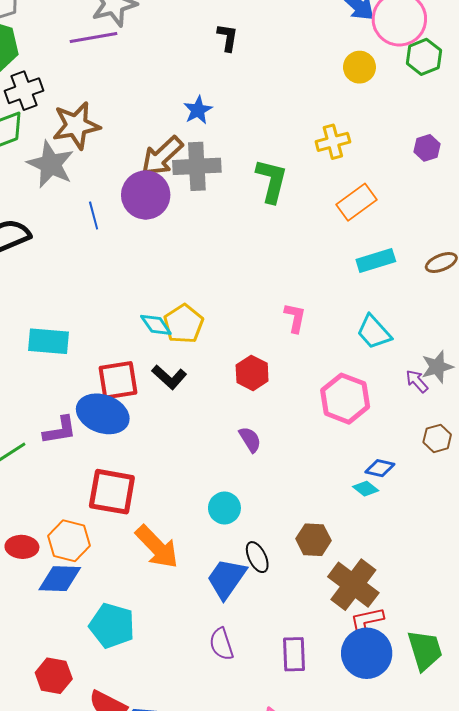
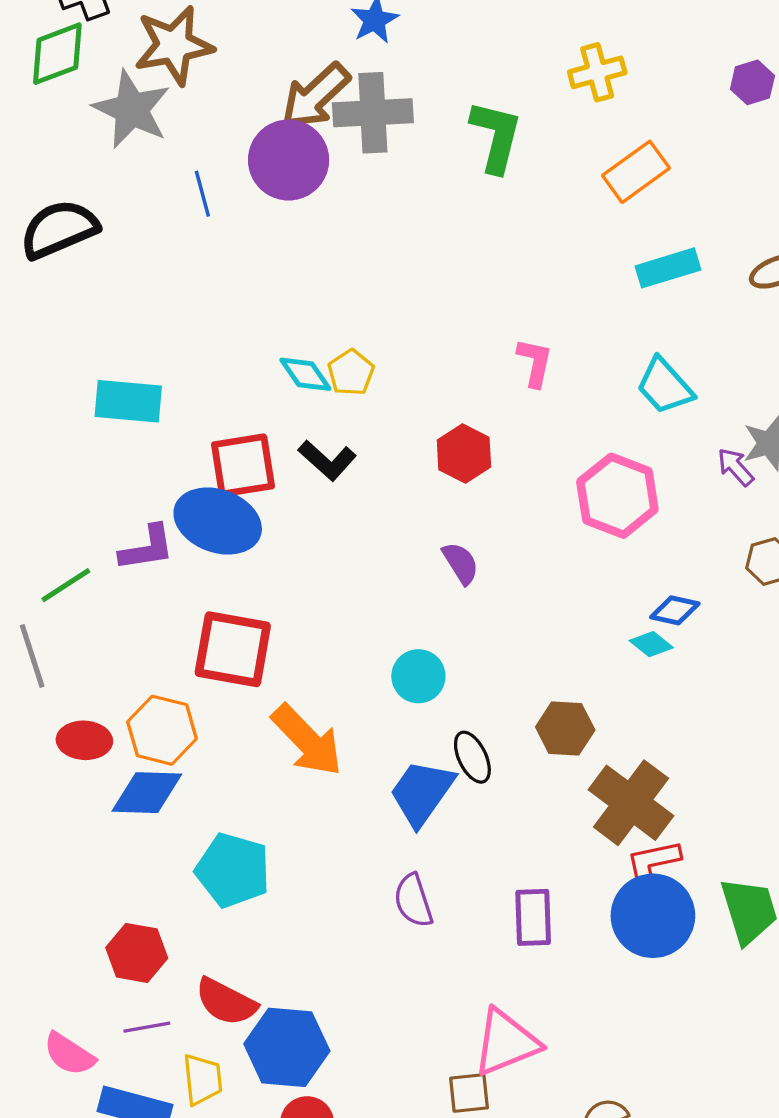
yellow pentagon: (184, 324) -> (351, 373), size x0.7

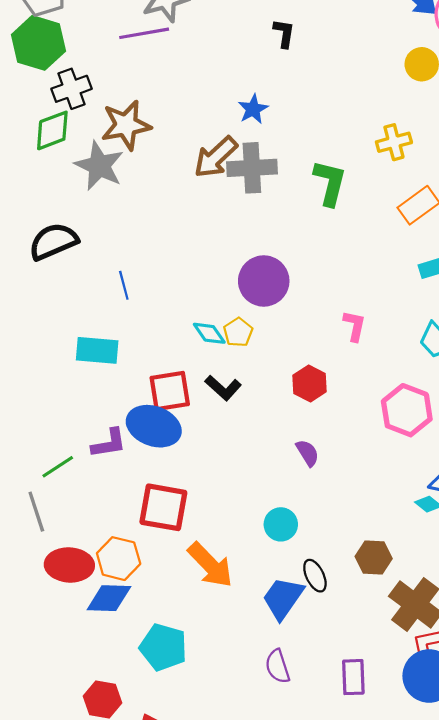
purple circle: (289, 160) -> (264, 281), moved
blue line: (202, 194) -> (124, 285), moved
red ellipse: (84, 740) -> (69, 565), size x1.4

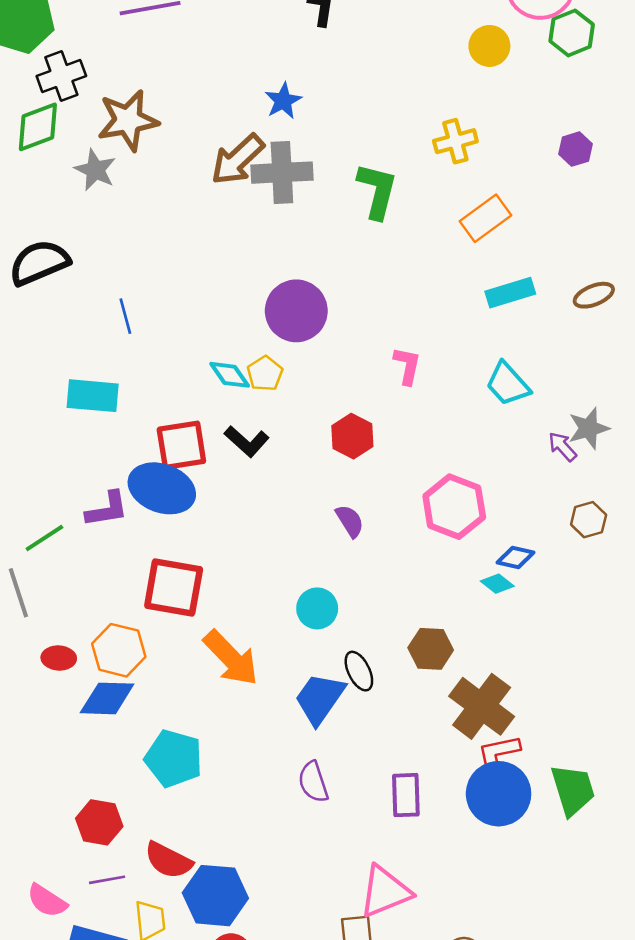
gray star: (99, 166) -> (95, 170), size x0.7
pink hexagon: (407, 410) -> (454, 507), moved
red ellipse: (69, 565) -> (59, 658), size x0.6

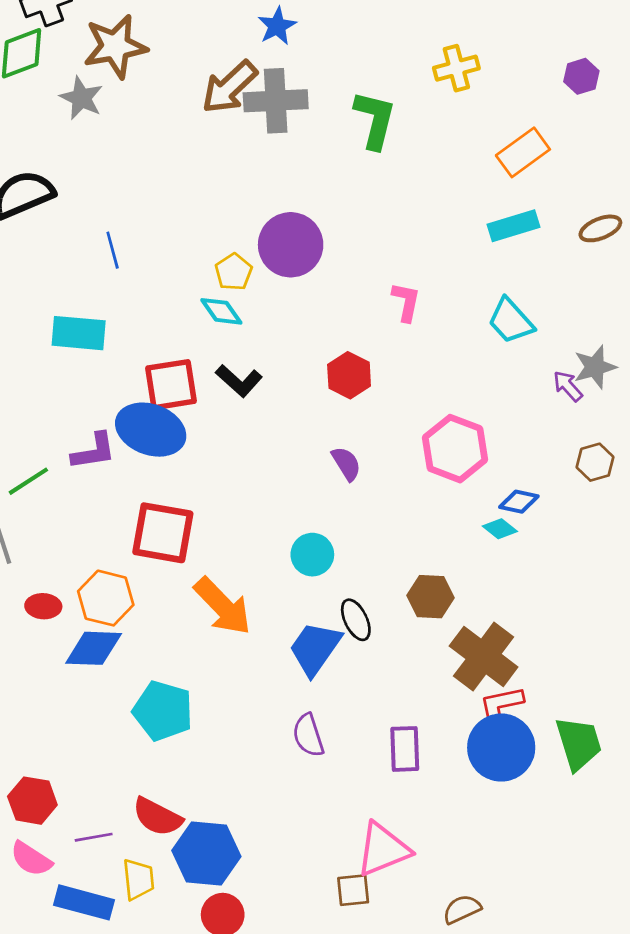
orange rectangle: (485, 218) -> (523, 152), moved
yellow pentagon: (265, 374) -> (234, 272), moved
red hexagon: (99, 822) -> (32, 801), moved

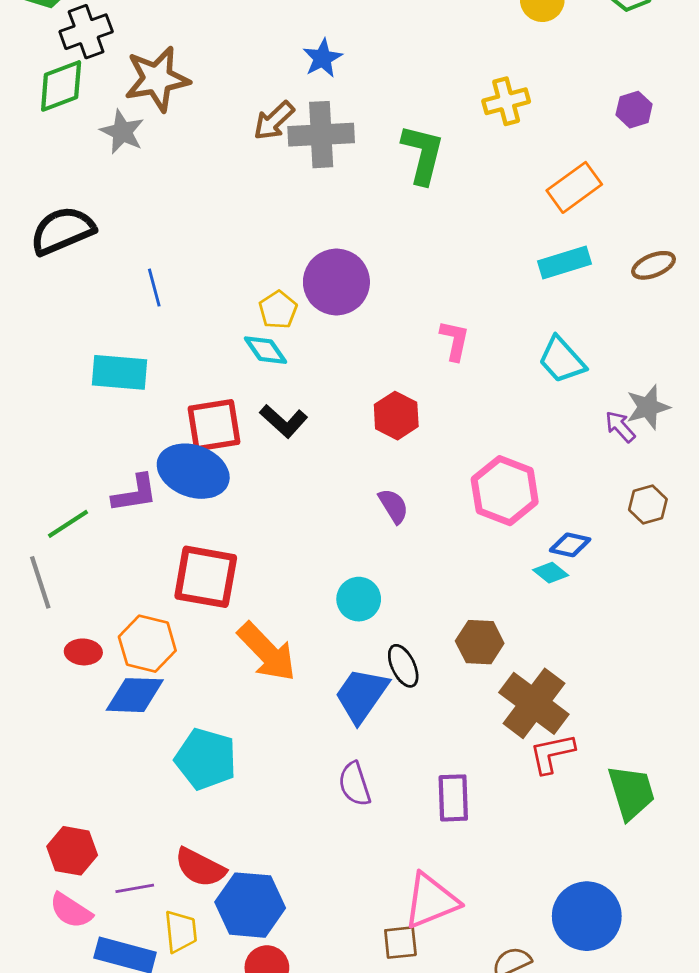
brown arrow: (229, 87) -> (274, 121), size x0.7
blue circle: (501, 748) -> (587, 916), moved

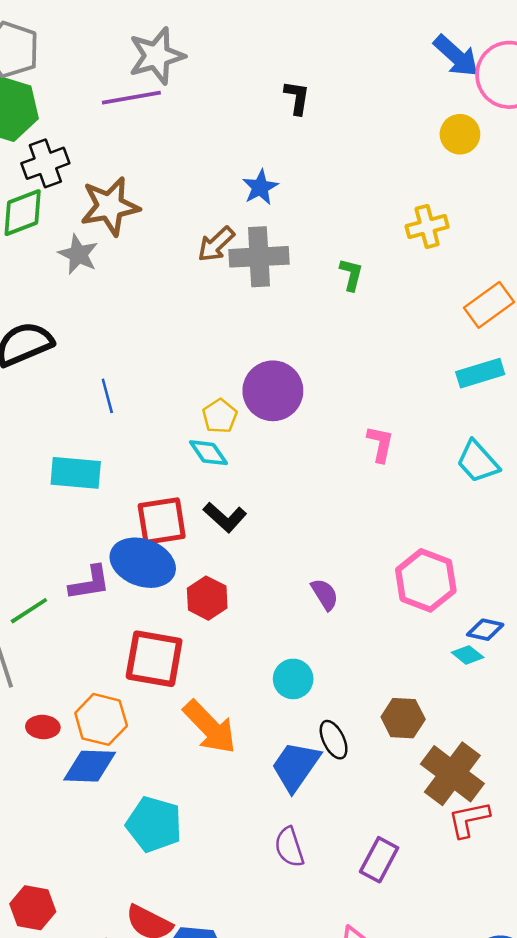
green L-shape: (423, 154) -> (351, 275), size x0.6
red hexagon: (396, 416) -> (207, 598), moved
purple rectangle: (453, 798) -> (379, 860), turned 30

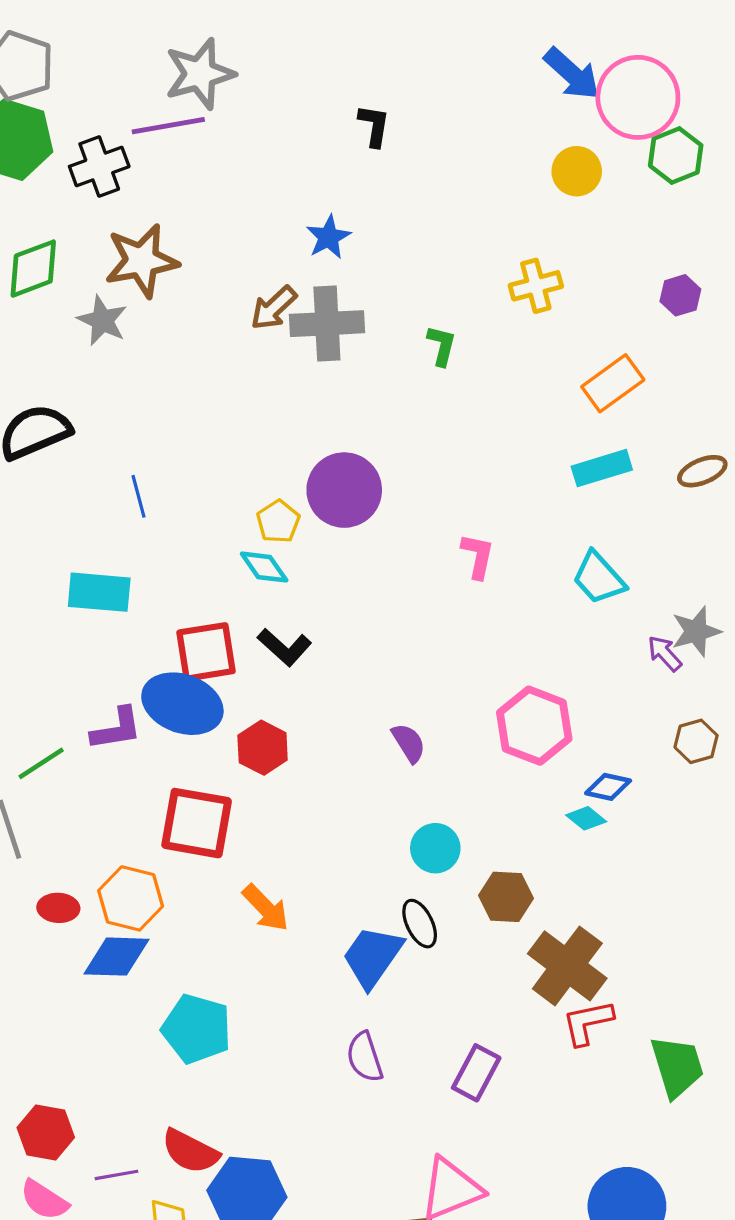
black cross: (45, 163) -> (99, 166), moved
cyan circle: (293, 679) -> (435, 848), moved
orange arrow: (210, 727) -> (266, 908), size x0.7

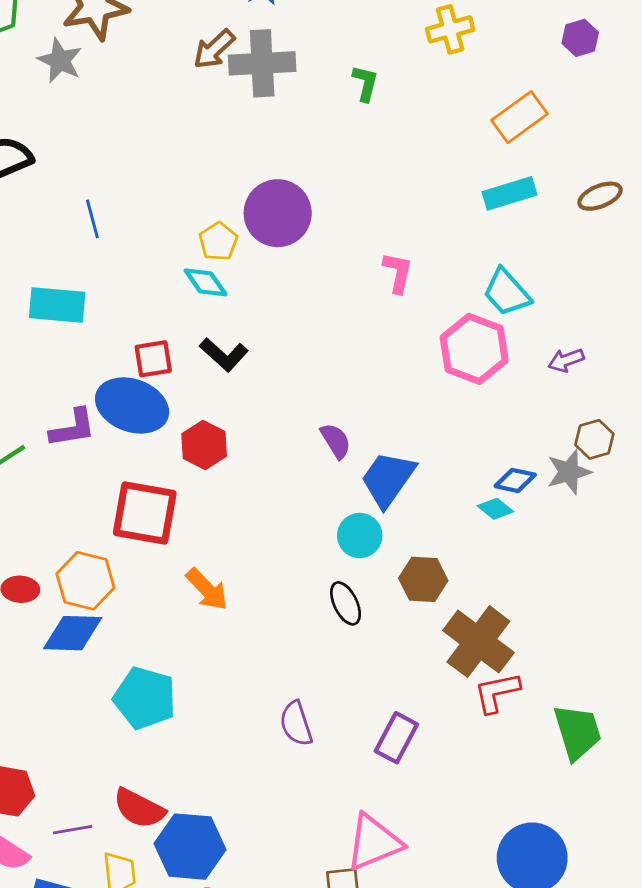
gray star: (696, 631) -> (569, 472), moved
red square: (206, 652) -> (153, 359), size x0.7
purple arrow: (665, 653) -> (566, 360), turned -68
pink hexagon: (534, 726) -> (474, 349), moved
blue trapezoid: (372, 957) -> (388, 479), moved

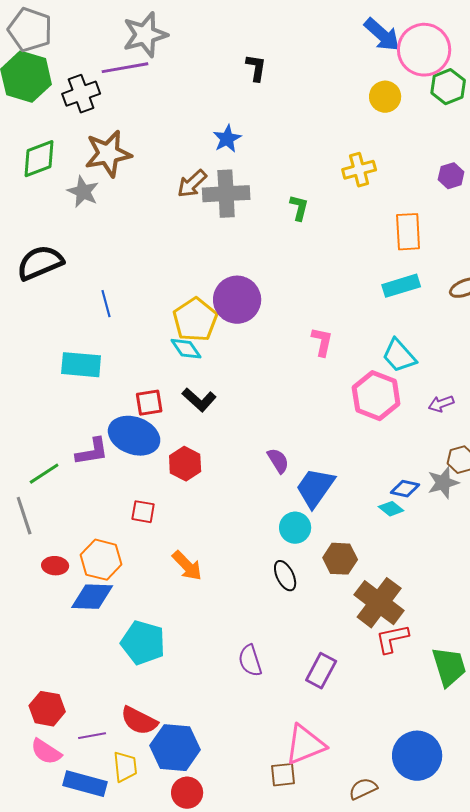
orange rectangle: (519, 117) -> (408, 232), turned -57
yellow pentagon: (218, 241) -> (195, 320), size x1.6
red square: (145, 513) -> (143, 512), size x0.5

